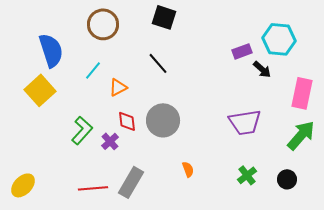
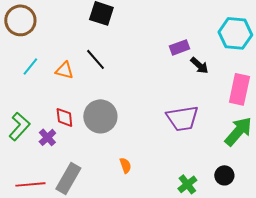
brown circle: (103, 24) -> (20, 20), moved
cyan hexagon: (279, 39) -> (235, 33), moved
orange triangle: (118, 87) -> (64, 70), moved, turned 42
green cross: (247, 175) -> (187, 184), moved

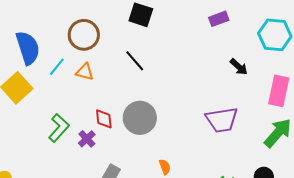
brown circle: (20, 20) -> (84, 35), moved
purple rectangle: (179, 47) -> (219, 19), moved
cyan line: (30, 66) -> (57, 67), moved
orange triangle: (64, 70) -> (85, 72), moved

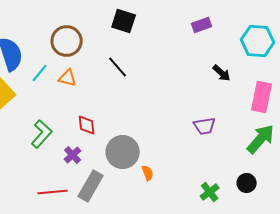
gray circle: (140, 118) -> (123, 152), moved
purple trapezoid: (222, 120) -> (205, 126), size x0.7
purple cross: (87, 139) -> (73, 155), moved

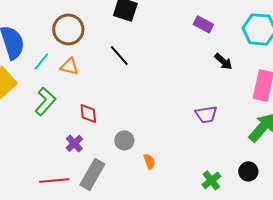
purple rectangle: (202, 25) -> (203, 24), moved, turned 48
green L-shape: (42, 134) -> (45, 101), moved
gray circle: (123, 152) -> (124, 140), size x0.6

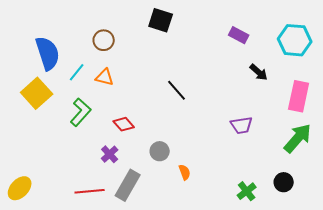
brown circle: (68, 29) -> (104, 40), size x0.7
black line: (119, 55) -> (177, 90), moved
red diamond: (88, 113) -> (124, 124), turned -35

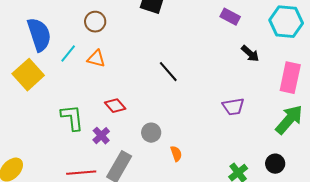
green L-shape: (81, 112) -> (72, 118), moved, turned -48

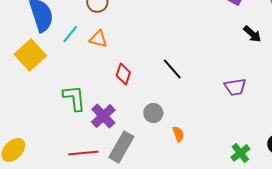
black line: (168, 72) -> (172, 69), moved
red diamond: (115, 106) -> (123, 74), moved, turned 60
purple cross: (101, 136) -> (103, 116), size x1.4

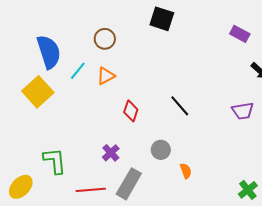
orange triangle: (98, 39) -> (106, 76), turned -42
purple trapezoid: (235, 87) -> (243, 111), moved
green L-shape: (74, 98) -> (55, 161), moved
purple cross: (103, 116) -> (111, 153), size x0.7

